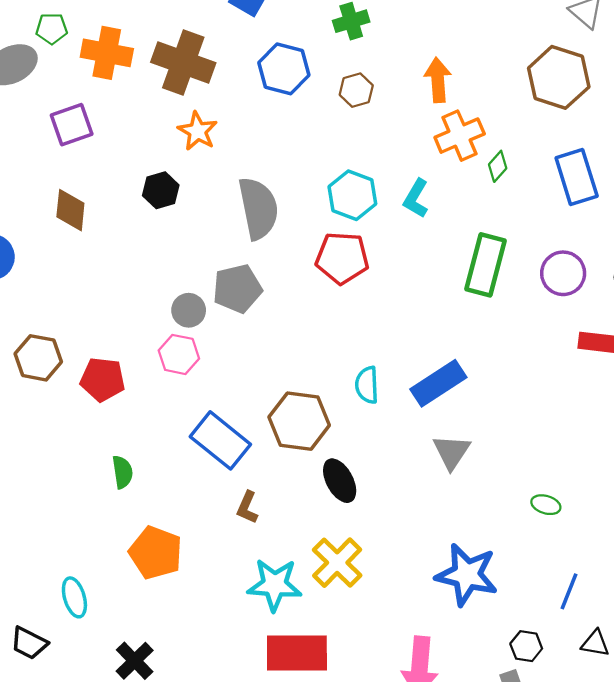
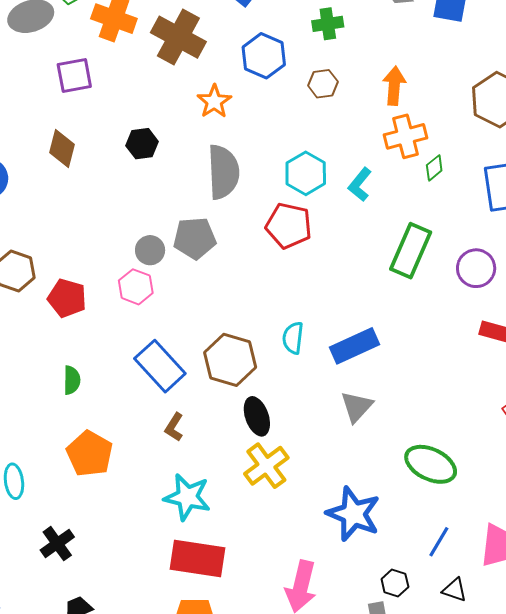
orange star: (198, 131) -> (214, 101), moved
green ellipse: (546, 505) -> (431, 464), size x2.0
yellow cross: (337, 563) -> (266, 466), moved

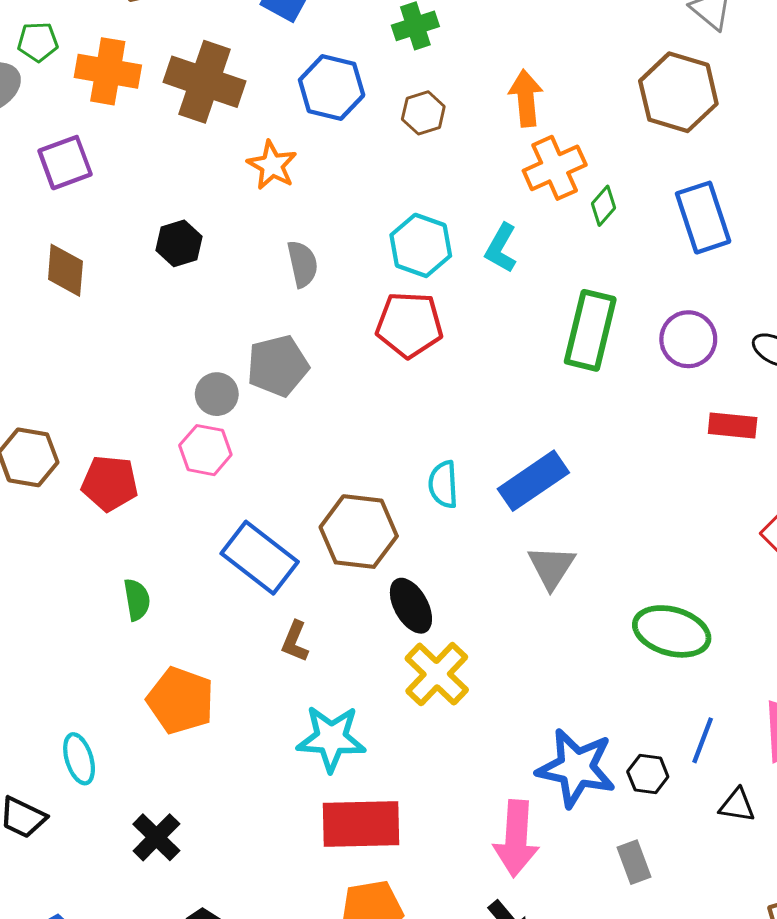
gray semicircle: (223, 172) -> (302, 264), size x0.6
blue star: (353, 514) -> (576, 768), moved
black hexagon: (395, 583) -> (648, 774), moved

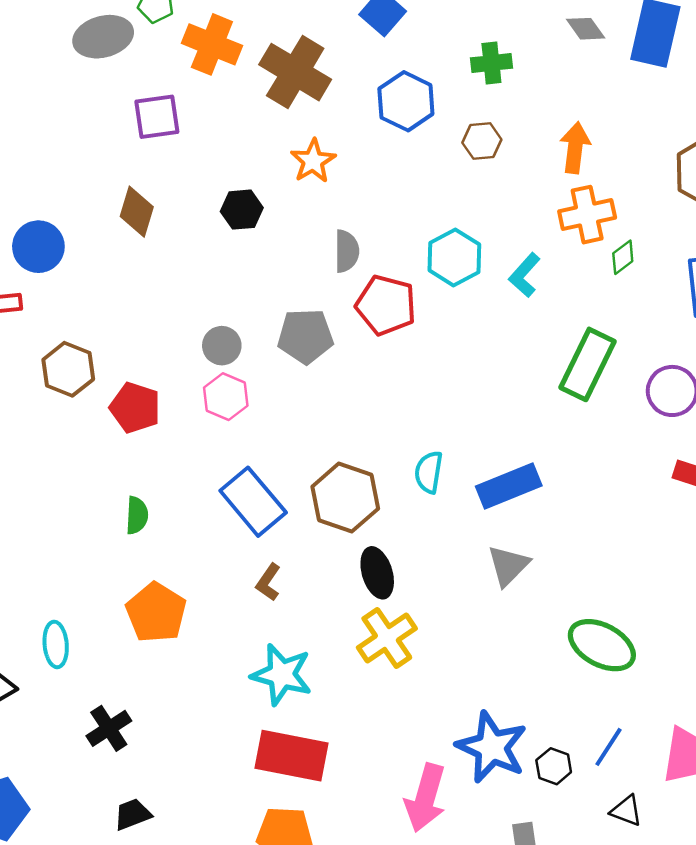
orange star: (272, 165) -> (313, 161), moved
red pentagon: (409, 325) -> (386, 305), moved
gray circle: (217, 394) -> (222, 346), moved

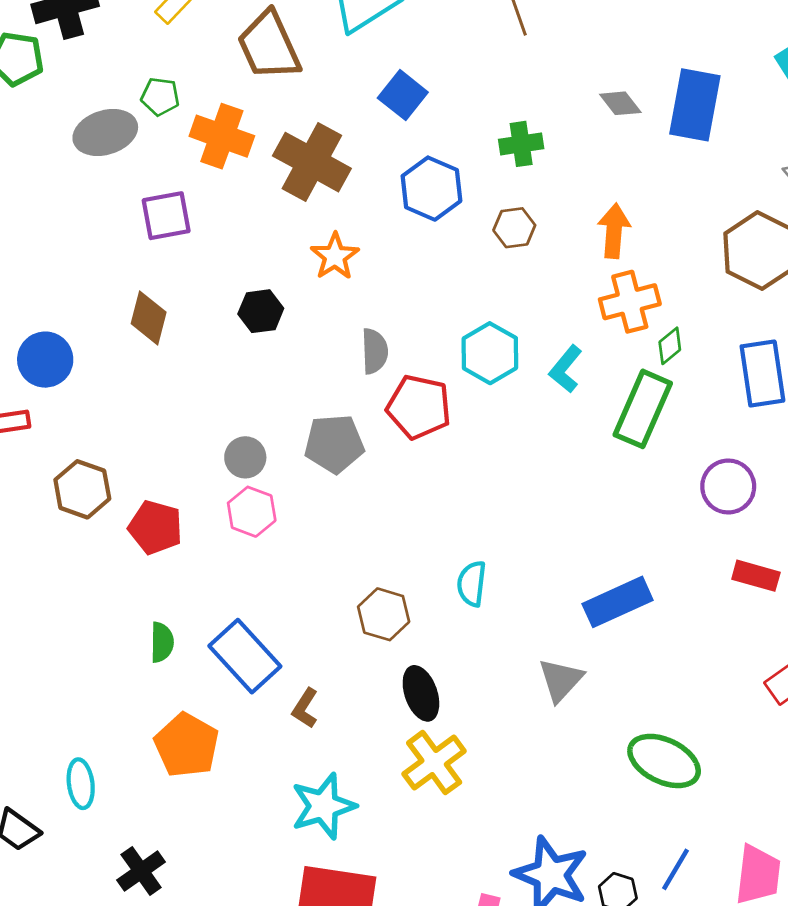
green rectangle: (587, 364) -> (643, 409), moved
blue rectangle: (509, 486) -> (618, 602), moved
brown hexagon: (345, 498) -> (384, 614), size x0.7
blue rectangle: (253, 502) -> (245, 656), moved
cyan star: (282, 675) -> (323, 806), turned -30

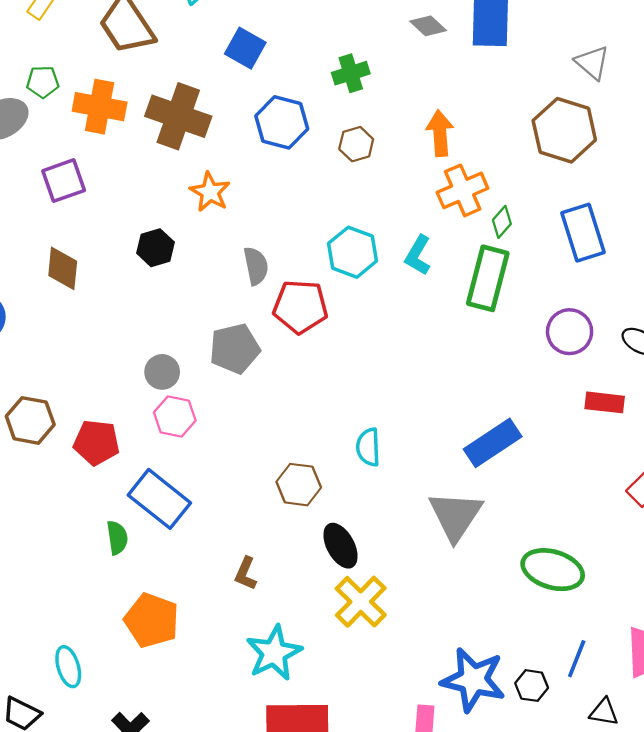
blue rectangle: (245, 656) -> (159, 499), moved
gray triangle: (561, 680) -> (455, 516), size x1.4

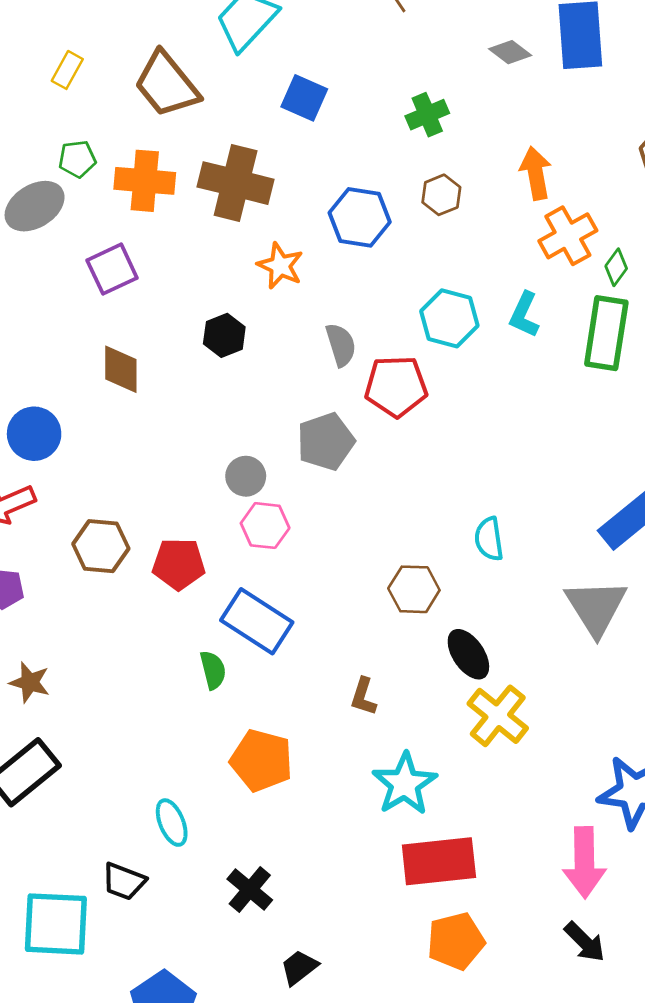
blue hexagon: (282, 122) -> (360, 217), moved

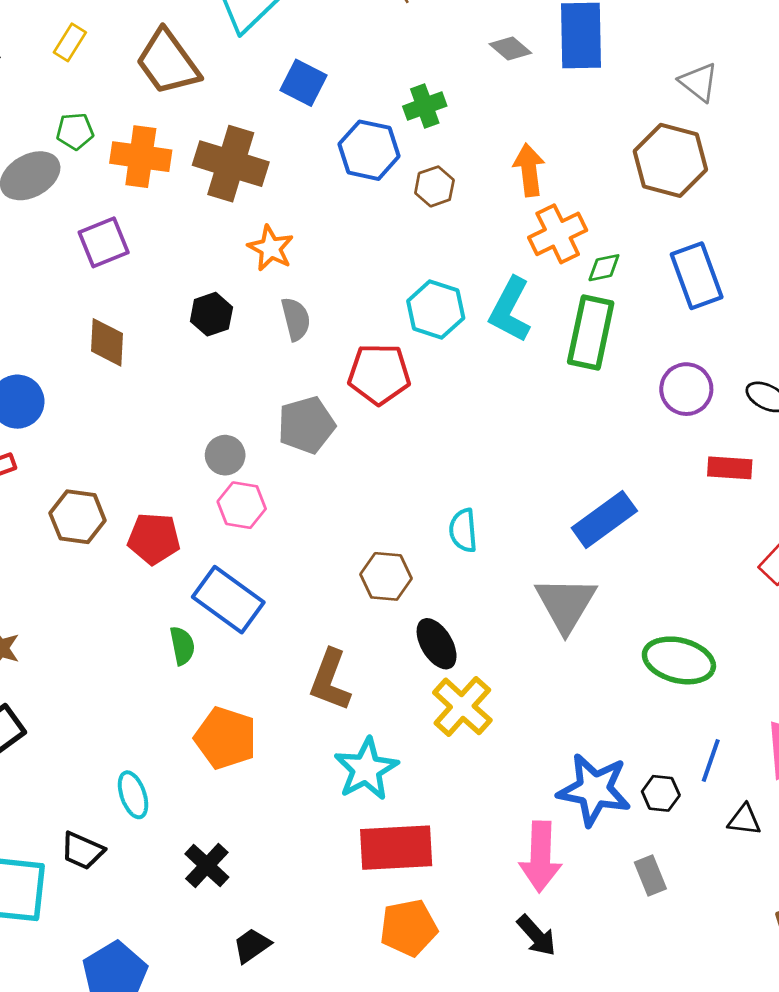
blue hexagon: (360, 217) -> (369, 150), moved
green diamond: (616, 267) -> (604, 268), turned 39
cyan L-shape: (524, 315) -> (510, 310), size x1.4
gray semicircle: (341, 345) -> (296, 319), moved
brown L-shape: (363, 697) -> (330, 680), size x1.6

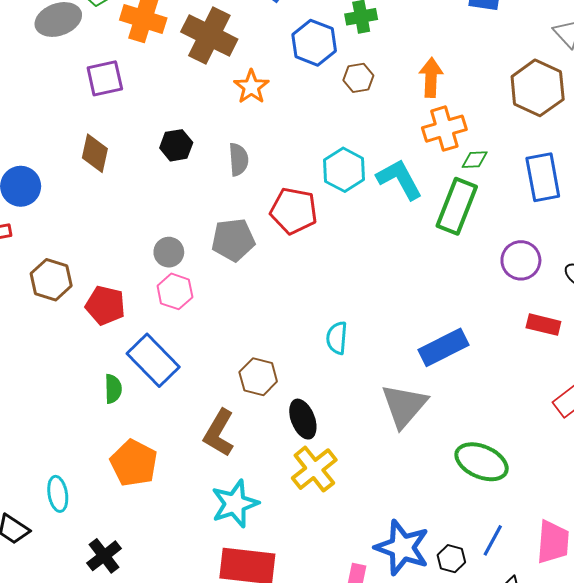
orange star: (271, 248) -> (251, 87), moved
cyan L-shape: (510, 310) -> (399, 179), turned 114
brown hexagon: (386, 576) -> (258, 377), moved

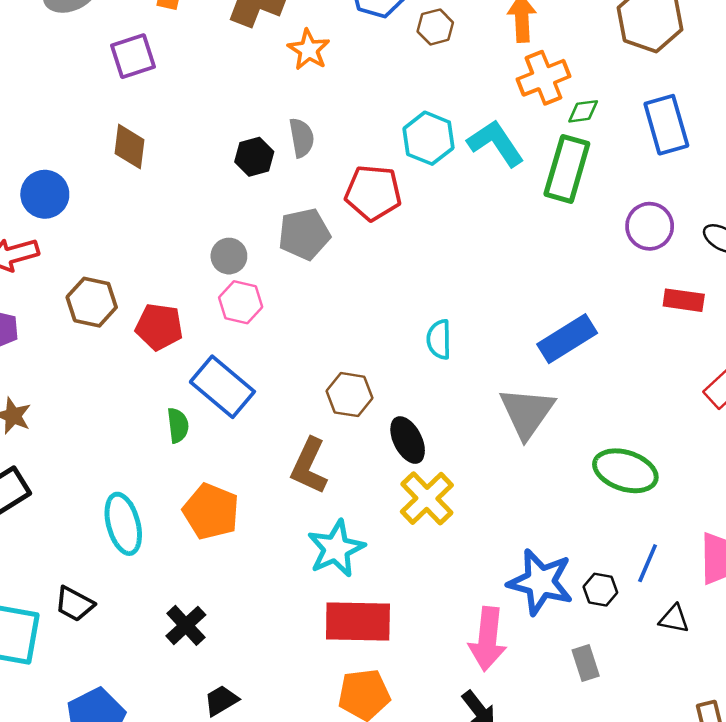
black hexagon: (176, 145) -> (254, 157), moved
cyan ellipse: (58, 494) -> (123, 524), moved, size x1.4

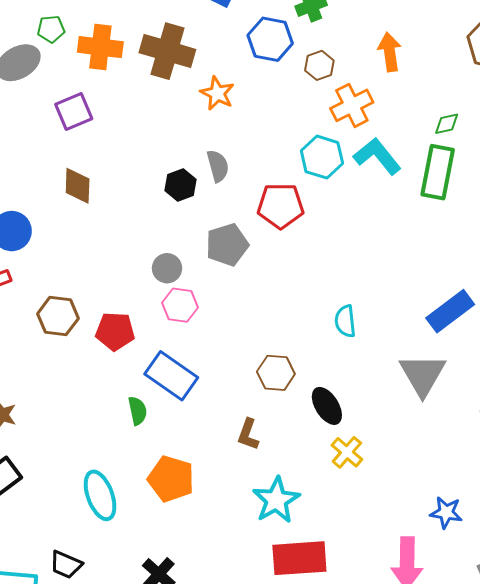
orange cross: (544, 78) -> (352, 105), moved
brown L-shape: (309, 466) -> (248, 434), size x0.7
yellow cross: (427, 498) -> (347, 452), size x0.7
blue star: (540, 582) -> (446, 513), size x0.6

